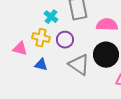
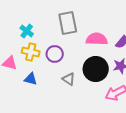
cyan cross: (51, 17) -> (27, 31), moved
gray triangle: (79, 65) -> (69, 79), size x0.6

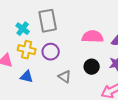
gray rectangle: (68, 23) -> (48, 21), moved
black circle: (96, 69) -> (92, 67), size x0.6

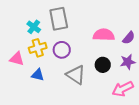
yellow cross: (27, 50) -> (38, 48), turned -30
gray triangle: (65, 77) -> (76, 75), size x1.5

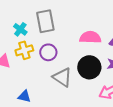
black circle: (103, 65) -> (89, 67), size x1.5
blue triangle: (38, 75) -> (24, 96), moved

